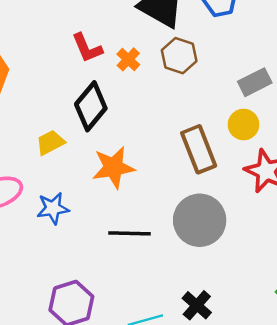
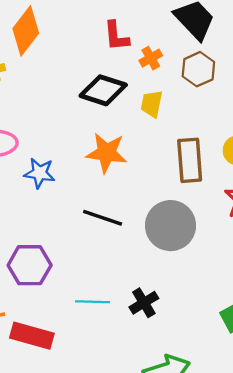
black diamond: (91, 106) -> (103, 90), turned 51
yellow trapezoid: (50, 142) -> (152, 104), moved, turned -68

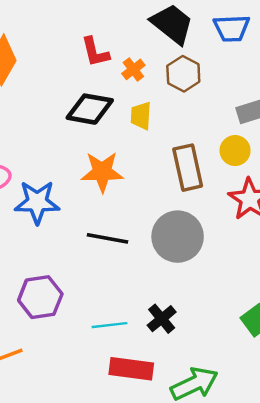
blue star: (40, 173) -> (37, 202), size x1.4
red rectangle: (32, 336) -> (131, 369), moved

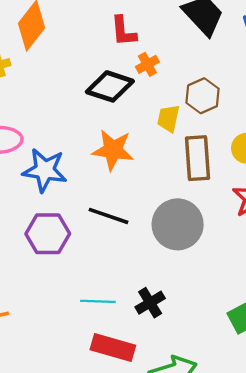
orange cross: (133, 69) -> (147, 64), moved
brown hexagon: (183, 74) -> (203, 96), moved
yellow trapezoid: (141, 116) -> (168, 118), moved
purple hexagon: (40, 297) -> (48, 234), moved

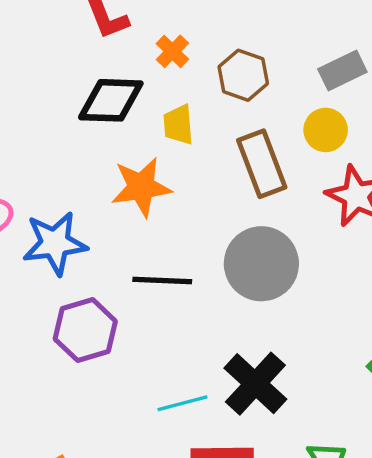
orange cross: (147, 64) -> (172, 51), moved
yellow trapezoid: (168, 118) -> (178, 125), moved
black cross: (150, 303) -> (255, 384), size x1.5

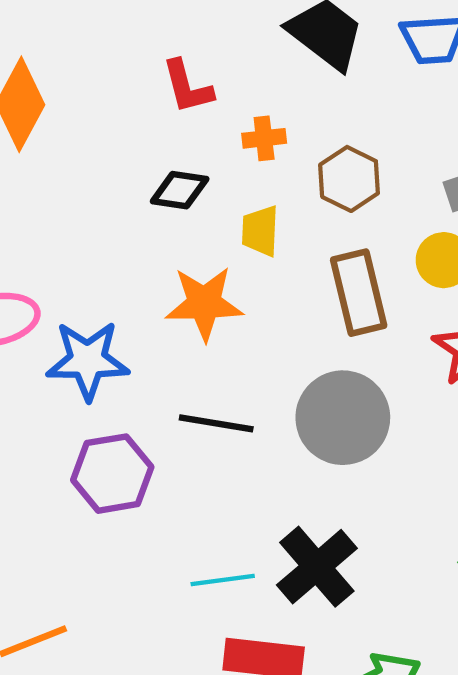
orange cross: (172, 51) -> (264, 138), turned 32
black diamond: (111, 100) -> (180, 190), size x0.7

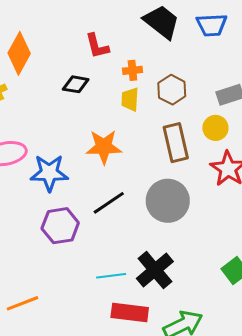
black diamond: (180, 190) -> (76, 84), moved
yellow trapezoid: (260, 231) -> (130, 99), moved
black line: (216, 423) -> (109, 203), turned -44

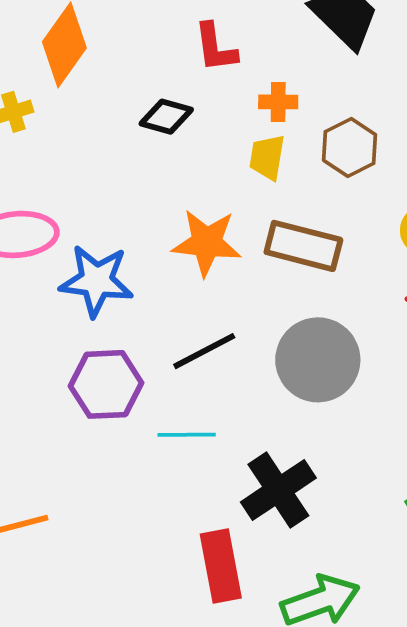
brown rectangle: (176, 143) -> (303, 246), moved, turned -69
cyan line: (111, 276) -> (187, 435), moved
red rectangle: (130, 312) -> (221, 566), turned 66

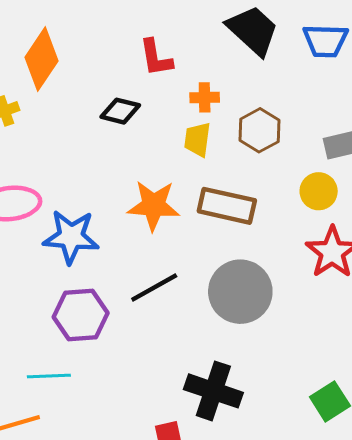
cyan line: (187, 435) -> (49, 376), moved
black cross: (278, 490) -> (213, 391), turned -36

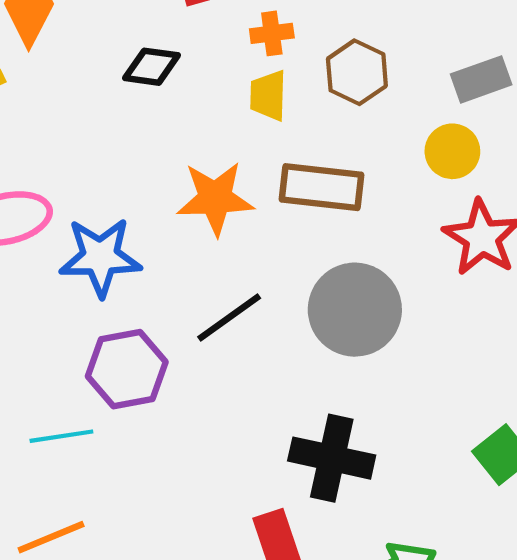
cyan line: (49, 376) -> (61, 436), moved

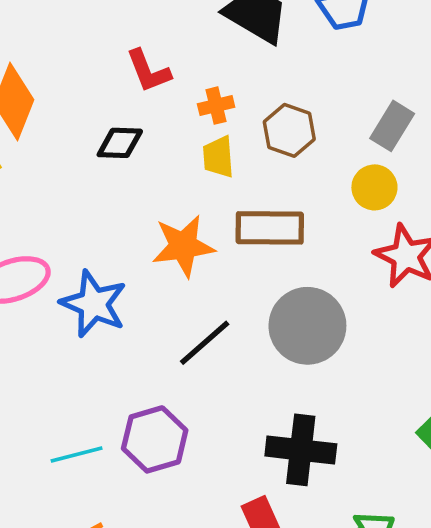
gray rectangle: (481, 79) -> (392, 126), turned -33
blue star: (100, 257) -> (94, 304), turned 30
purple hexagon: (127, 369) -> (155, 439), moved

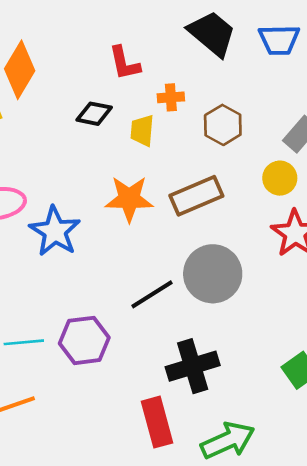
yellow trapezoid: (218, 157) -> (142, 131), moved
brown rectangle: (270, 228) -> (196, 196), turned -33
black line: (205, 343) -> (152, 294), moved
black cross: (301, 450) -> (193, 366), turned -33

